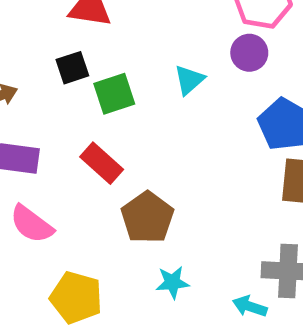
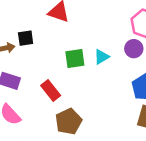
black square: (72, 68) -> (26, 38), moved
green square: (114, 94) -> (75, 58), moved

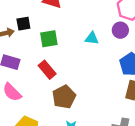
cyan triangle: (102, 57) -> (92, 38), turned 40
green square: (75, 58) -> (49, 39), moved

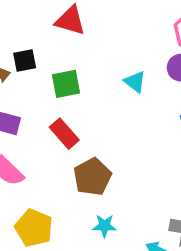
cyan triangle: (92, 38) -> (135, 82), turned 32

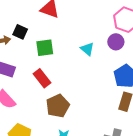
black square: (25, 60) -> (20, 32), turned 32

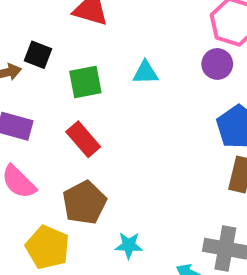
cyan triangle: (87, 49) -> (145, 73), moved, turned -40
brown pentagon: (58, 106) -> (84, 203), moved

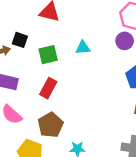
red rectangle: (83, 139) -> (48, 88), turned 72

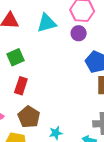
cyan triangle: (83, 48) -> (47, 23), moved, size x1.5

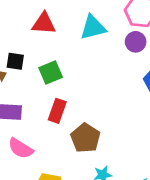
brown pentagon: (29, 117) -> (85, 138), moved

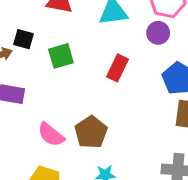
red rectangle: (57, 111) -> (118, 68), moved
pink semicircle: (21, 148) -> (51, 135), moved

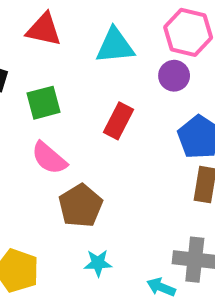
pink semicircle: (51, 135) -> (49, 158), moved

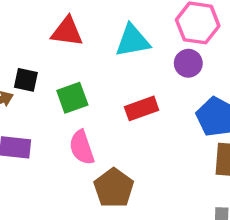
red rectangle: (118, 121) -> (142, 108), turned 48
pink semicircle: (49, 158) -> (82, 147), turned 36

